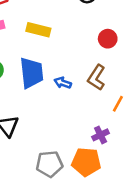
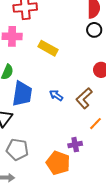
blue trapezoid: (31, 73) -> (22, 94), moved
gray pentagon: (49, 164) -> (17, 150), moved

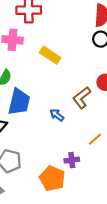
blue arrow: (56, 95) -> (57, 115), moved
brown L-shape: (84, 98) -> (82, 98), moved

